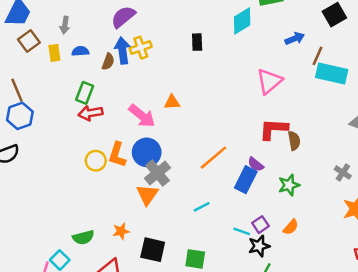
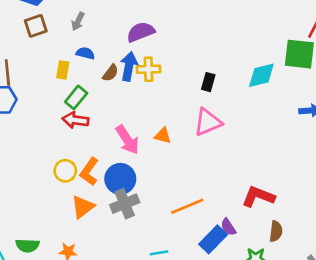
yellow rectangle: (54, 53) -> (63, 70), moved
pink triangle: (269, 81) -> (208, 122), moved
brown semicircle: (294, 141) -> (276, 231), moved
orange triangle: (147, 195) -> (83, 207), moved

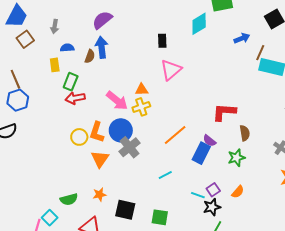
yellow cross: (149, 69) -> (141, 107), moved

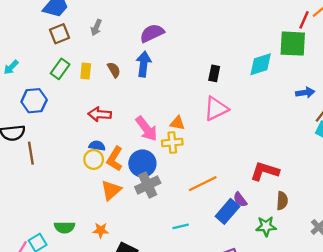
blue semicircle: (67, 48) -> (97, 146), moved
brown semicircle: (90, 56) -> (114, 70), moved, turned -64
brown line: (15, 79) -> (31, 153), moved
green rectangle: (71, 82) -> (60, 69), moved

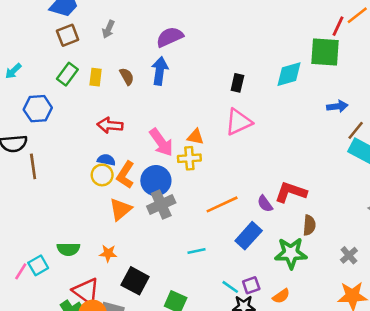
purple semicircle: (240, 200) -> (265, 204), moved
green star: (266, 226) -> (291, 253), size x1.4

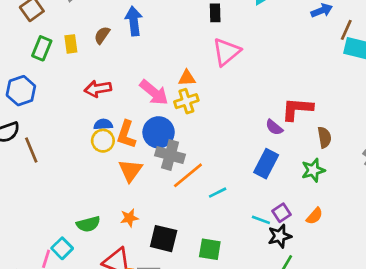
brown semicircle: (127, 76) -> (102, 35), turned -102
gray cross: (161, 204) -> (170, 155), turned -36
orange line: (222, 204) -> (188, 175), moved
green star: (291, 253) -> (313, 170), size x0.7

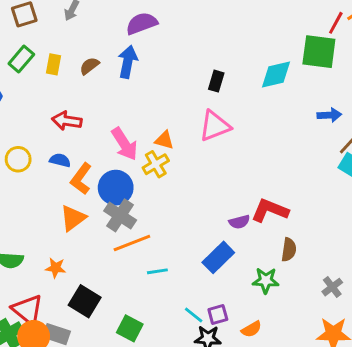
yellow cross: (186, 101) -> (156, 164), turned -30
purple semicircle: (274, 127) -> (239, 222), turned -72
yellow circle: (103, 141) -> (18, 159), moved

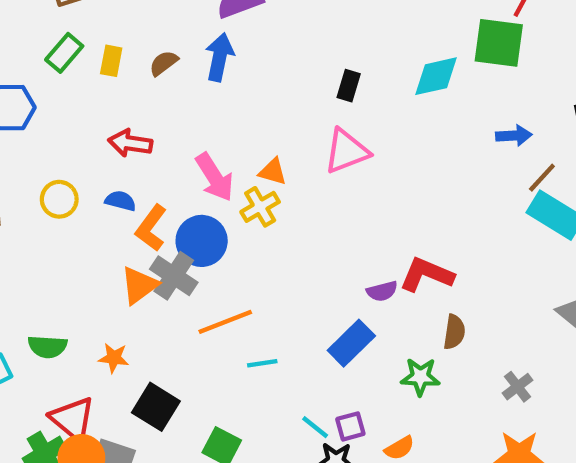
gray cross: (120, 215) -> (174, 276), moved

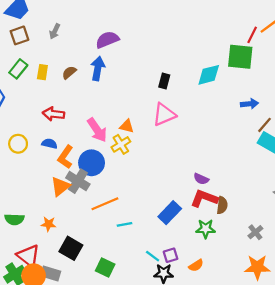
red L-shape: (427, 275) -> (204, 198), moved
purple semicircle: (382, 291) -> (201, 179), moved, turned 40

